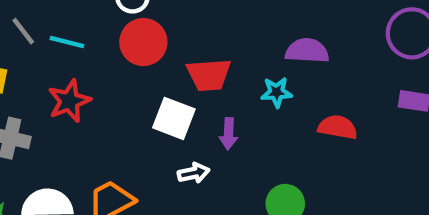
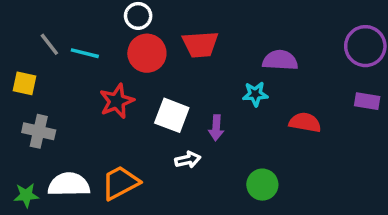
red trapezoid: (209, 75) -> (200, 44), moved
red star: (69, 101) -> (117, 101), moved

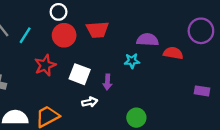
cyan line: (85, 53) -> (25, 35), turned -72
purple rectangle: (367, 101) -> (202, 91), moved
red semicircle: (305, 122) -> (173, 53), moved

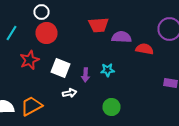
red trapezoid: (97, 30) -> (98, 25), moved
cyan star: (132, 61) -> (108, 70), moved

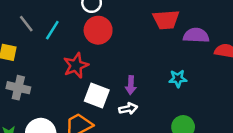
white square: (60, 68) -> (97, 96), moved
purple arrow: (86, 75) -> (131, 85), moved

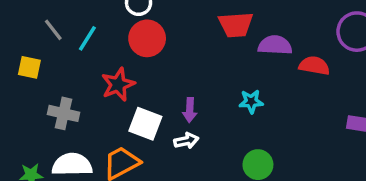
gray cross: (18, 88) -> (63, 113), moved

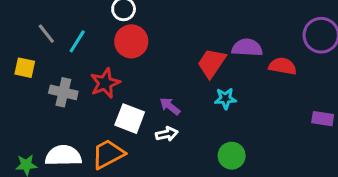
red trapezoid: (236, 25) -> (212, 63), moved, turned 128
purple arrow: (190, 110) -> (170, 106), turned 125
gray cross: (63, 113) -> (63, 92), moved

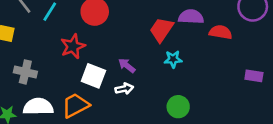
gray cross: (63, 92) -> (25, 72), moved

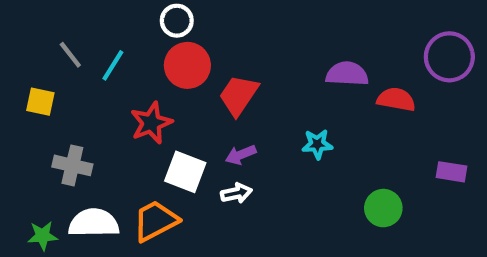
red trapezoid: (161, 30) -> (239, 95), moved
purple arrow: (127, 66) -> (241, 155), turned -60
green circle: (178, 107) -> (383, 208), moved

